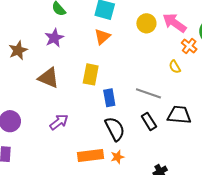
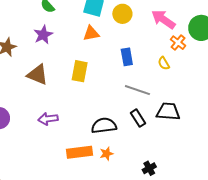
yellow circle: (146, 23) -> (122, 14), moved
orange triangle: (102, 37) -> (91, 33), turned 30
blue rectangle: (109, 98) -> (127, 57), moved
purple arrow: (59, 122) -> (48, 119), turned -150
black semicircle: (115, 129) -> (104, 126), turned -70

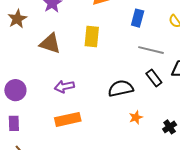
blue rectangle: (127, 57) -> (138, 18), turned 30
orange rectangle: (80, 152) -> (68, 119), moved
orange star: (106, 154) -> (136, 117), moved

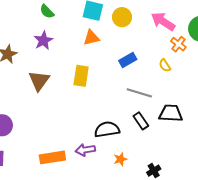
blue rectangle: (138, 18) -> (128, 60), turned 42
brown triangle: (50, 43) -> (39, 81), turned 45
purple arrow: (64, 87) -> (85, 150), moved

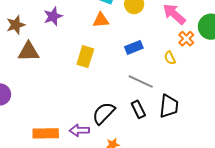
brown triangle: (39, 81) -> (29, 52), moved, turned 45
black trapezoid: (171, 113) -> (169, 106), turned 85
black semicircle: (107, 129) -> (104, 113), turned -45

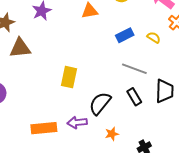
yellow rectangle: (85, 57) -> (69, 77), moved
yellow semicircle: (170, 58) -> (154, 37), moved, turned 152

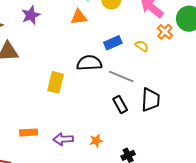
black semicircle: (100, 103) -> (89, 63), moved, turned 45
purple arrow: (77, 122) -> (63, 139), moved
orange rectangle: (44, 128) -> (29, 132), size x0.7

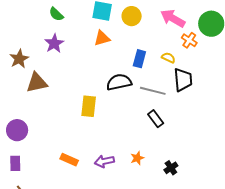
blue rectangle: (113, 43) -> (139, 59), turned -42
black trapezoid: (151, 100) -> (183, 80), moved
orange rectangle: (29, 132) -> (69, 160), turned 36

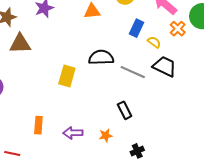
blue rectangle: (139, 59) -> (136, 28), moved
black trapezoid: (183, 80) -> (165, 66), turned -70
black rectangle: (156, 119) -> (125, 110), moved
orange rectangle: (69, 160) -> (38, 125), turned 60

